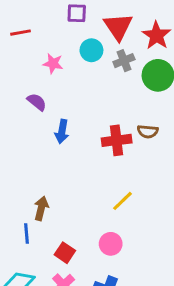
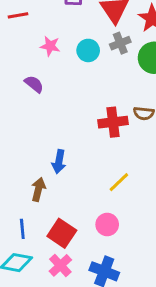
cyan circle: (91, 50) -> (88, 50), moved
blue arrow: (62, 132) -> (59, 162), moved
blue line: (26, 233) -> (22, 229), moved
red square: (65, 253) -> (62, 233), size x1.4

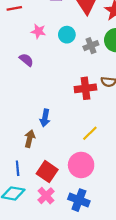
gray cross: (120, 43) -> (91, 46), moved
pink circle: (107, 224) -> (81, 165), size x1.5

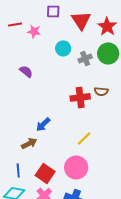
pink star: (38, 31) -> (34, 31), moved
blue arrow: (45, 118) -> (43, 124), turned 35
brown arrow: (30, 139) -> (29, 143), turned 49

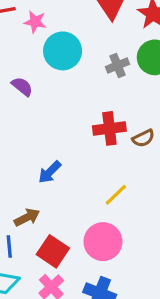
cyan circle: (63, 48) -> (63, 51), moved, size x1.5
brown semicircle: (101, 91) -> (143, 138), moved, turned -32
brown arrow: (29, 143) -> (27, 217), moved

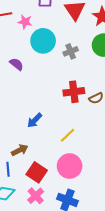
gray cross: (118, 65) -> (71, 51), moved
yellow line: (116, 195) -> (67, 135), moved

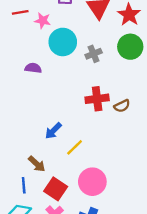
purple semicircle: (17, 64) -> (33, 68), turned -32
yellow line: (67, 135) -> (75, 147), moved
brown arrow: (20, 150) -> (37, 164), turned 70

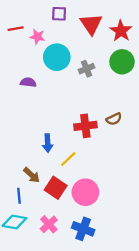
red cross: (97, 99) -> (85, 126), moved
blue arrow: (53, 131) -> (48, 143), turned -48
red square: (56, 189) -> (56, 188), moved

